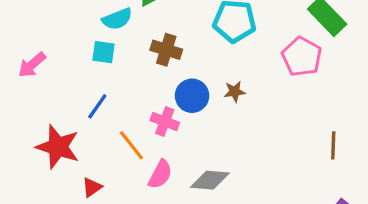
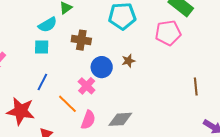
pink pentagon: (302, 57) -> (168, 33), turned -30
pink cross: (165, 122) -> (87, 86), turned 30

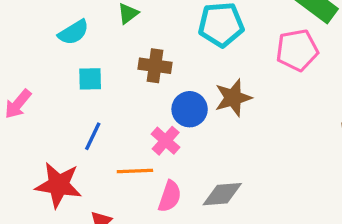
cyan semicircle: (48, 25) -> (73, 32), moved
brown star: (128, 61) -> (233, 98), size x1.6
orange line: (67, 104) -> (135, 171), turned -45

